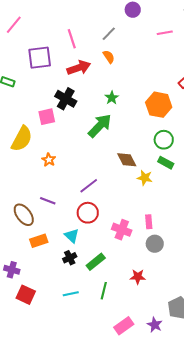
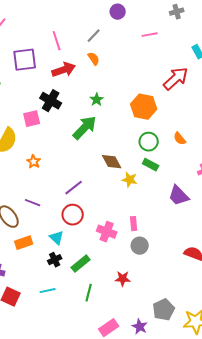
cyan line: (71, 294) -> (48, 291), moved

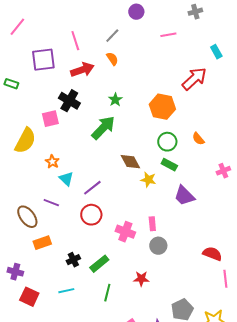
purple trapezoid: (179, 196) -> (184, 196), moved
cyan triangle: (57, 238) -> (66, 179), moved

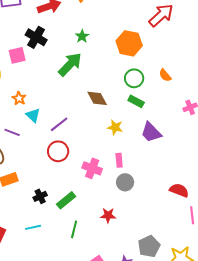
yellow star: (148, 180) -> (115, 127), moved
purple line: (51, 203) -> (12, 132), moved

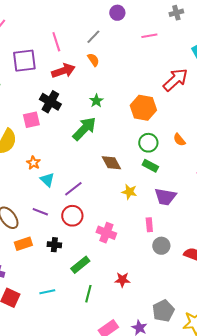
purple line: (12, 132) -> (40, 212), moved
purple trapezoid: (151, 132) -> (165, 197), turned -35
pink rectangle: (119, 160) -> (149, 225), moved
gray circle: (125, 182) -> (161, 246), moved
black cross: (40, 196) -> (54, 245), moved, turned 32

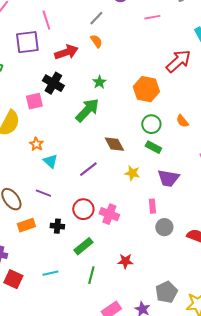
pink line: (56, 42) -> (46, 20), moved
purple line: (73, 189) -> (88, 169), moved
red circle: (72, 216) -> (83, 209), moved

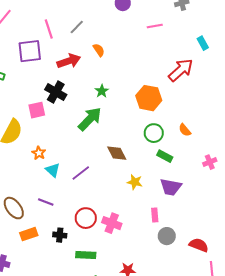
gray line: (96, 18) -> (77, 27), moved
green rectangle: (153, 147) -> (165, 156), moved
purple line: (88, 169) -> (81, 173), moved
green rectangle: (83, 246) -> (86, 255), turned 42

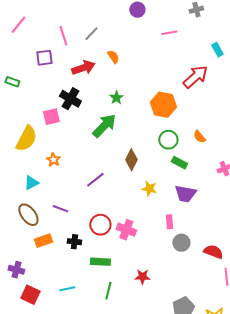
purple square: (30, 51) -> (44, 58), size x0.7
brown diamond: (117, 153) -> (131, 160), turned 55
cyan triangle: (53, 170) -> (31, 183), moved, turned 49

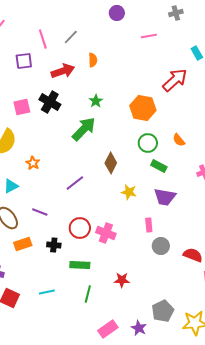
orange semicircle: (113, 57) -> (93, 60), turned 32
pink square: (51, 117) -> (22, 107), moved

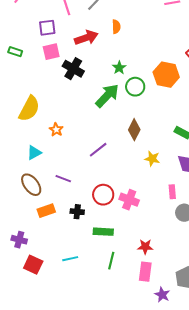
pink square: (22, 107) -> (51, 52), moved
green circle: (148, 143) -> (135, 87), moved
pink rectangle: (108, 329) -> (145, 272), moved, turned -48

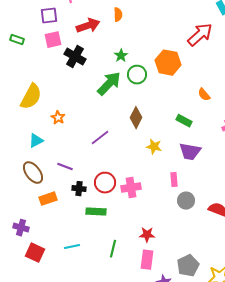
pink cross: (129, 200) -> (131, 188), turned -30
black cross: (77, 212) -> (79, 189), moved
green rectangle: (103, 232) -> (96, 212), moved

